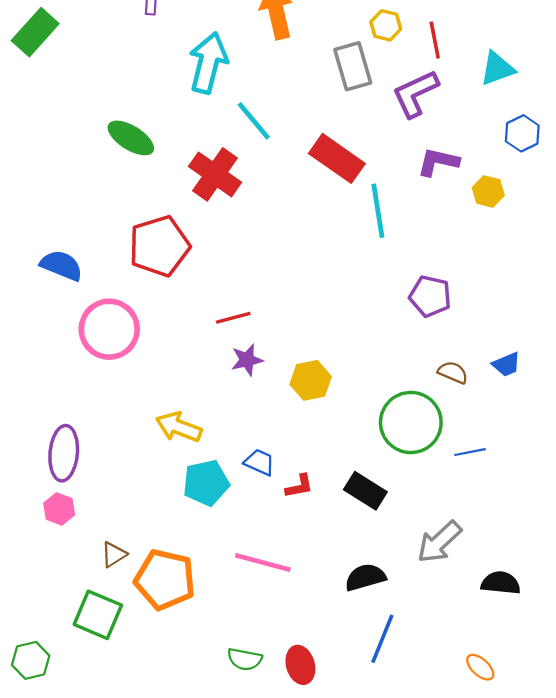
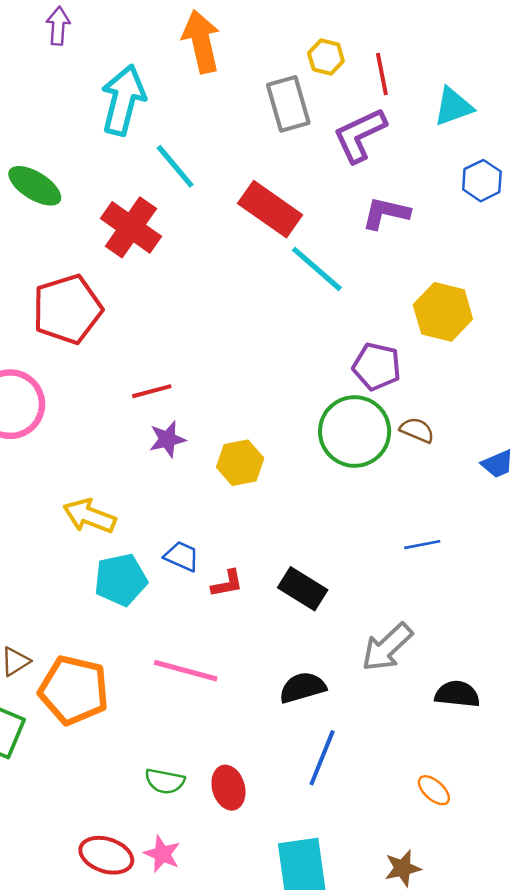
yellow hexagon: (488, 191) -> (443, 312), moved, size x1.6
cyan line: (378, 211) -> (317, 269), turned -40
blue trapezoid: (506, 364) -> (498, 464), moved
brown semicircle: (453, 372) -> (417, 430), moved
green circle: (411, 422) -> (355, 431), moved

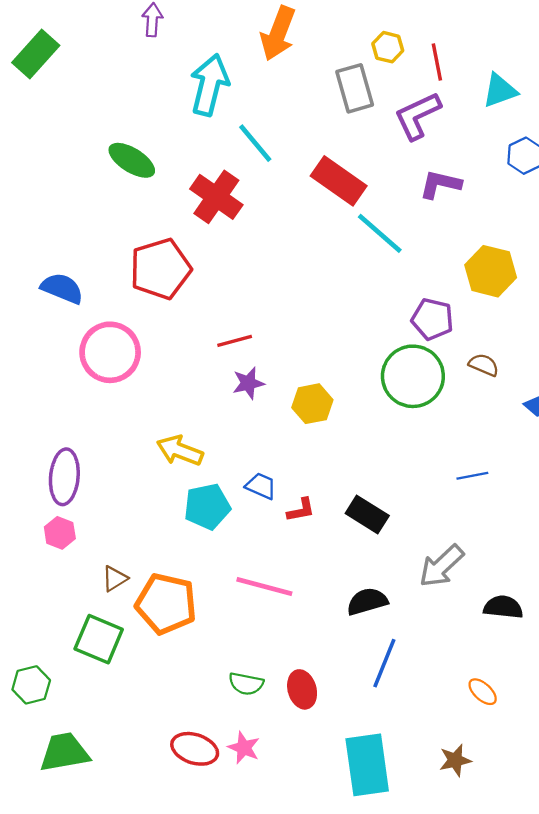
orange arrow: (201, 41) -> (278, 33), turned -146
brown semicircle: (417, 430) -> (484, 365), moved

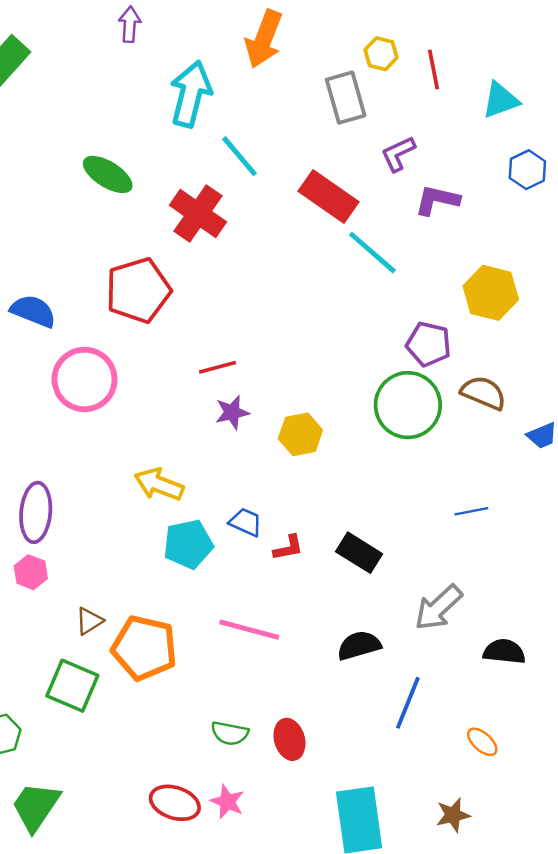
purple L-shape: (417, 116) -> (398, 154), moved, size x0.7
brown semicircle: (484, 365) -> (483, 393), size x1.4
blue line: (384, 663) -> (408, 703), moved
green trapezoid: (64, 752) -> (36, 806), turned -46

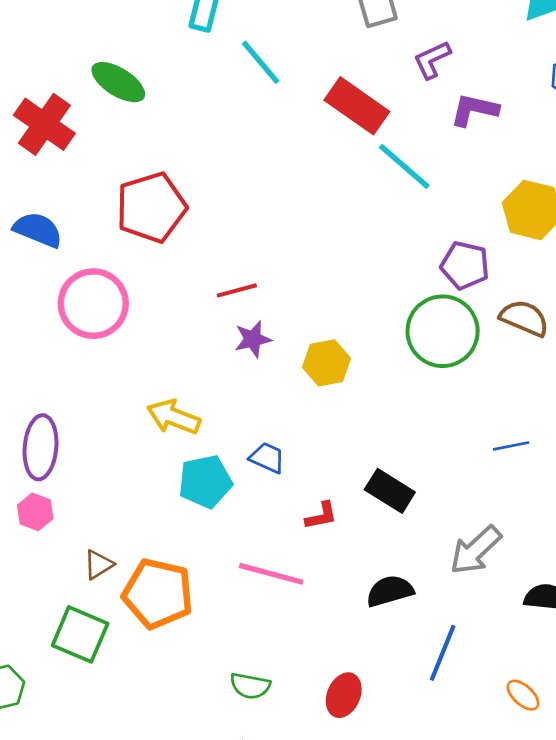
red cross: (198, 214) -> (44, 124), moved
red L-shape: (288, 548) -> (321, 516), moved
red ellipse: (289, 739) -> (344, 695), moved, turned 39

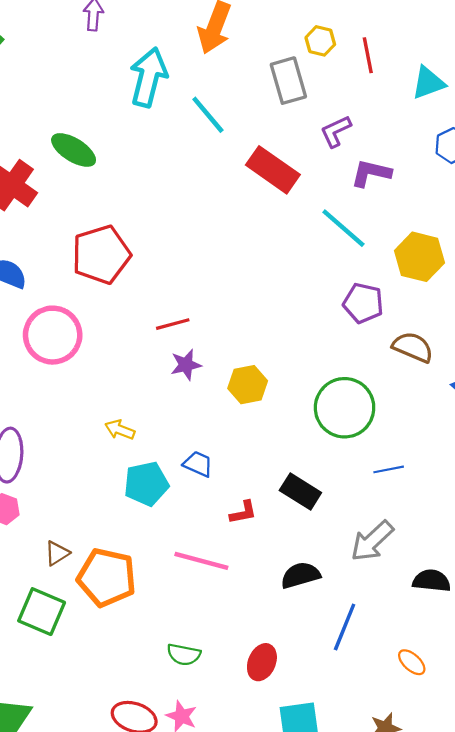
cyan line: (261, 62) -> (208, 115), moved
cyan line: (404, 166) -> (343, 228), moved
green circle: (443, 331) -> (345, 408), moved
yellow arrow: (174, 417) -> (120, 430), size x0.7
blue line: (511, 446) -> (389, 469), moved

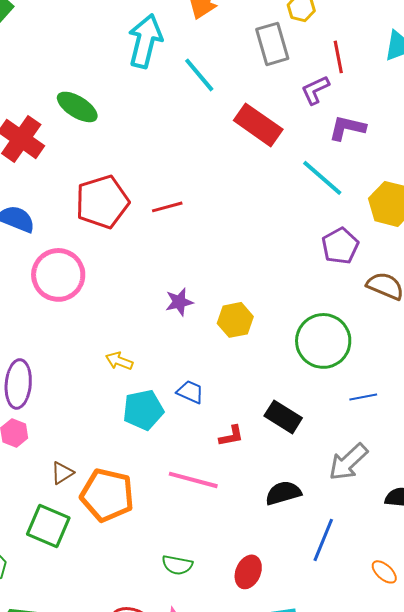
red line: (368, 55) -> (338, 57), moved
purple pentagon: (363, 303) -> (340, 246), turned 30
red line: (173, 324) -> (167, 207), moved

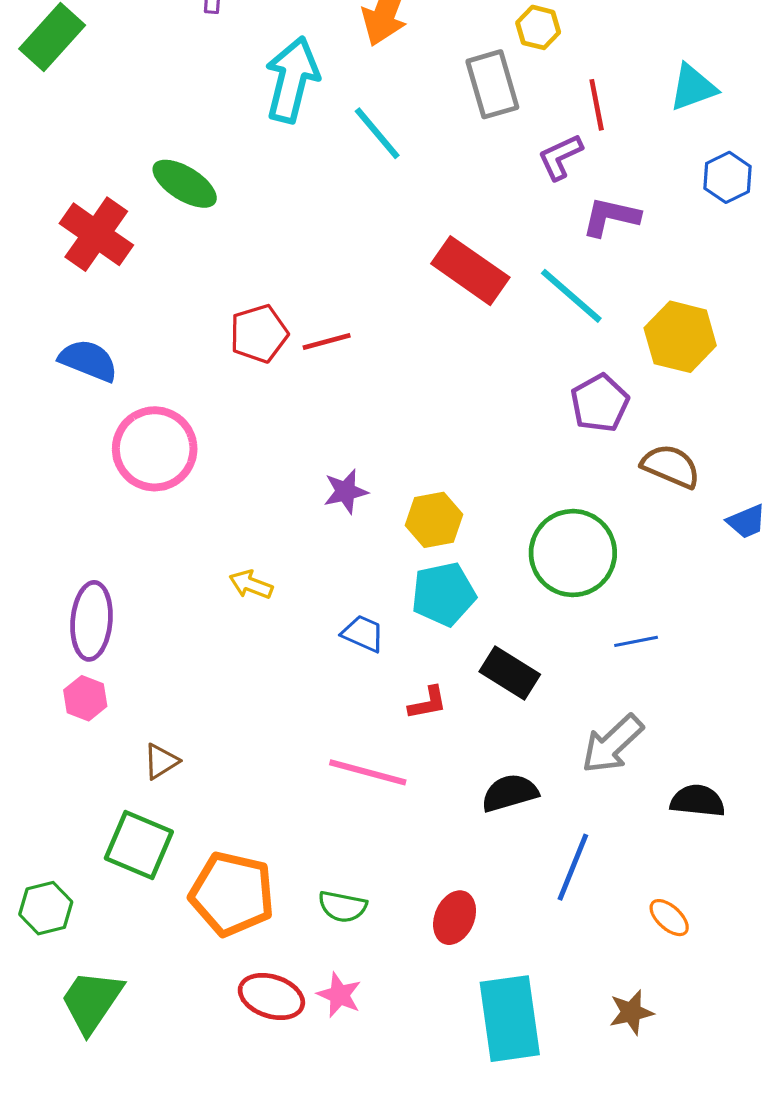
red rectangle: (258, 125) -> (470, 271), moved
red pentagon: (102, 202) -> (259, 334), moved, size x0.7
cyan pentagon: (143, 410) -> (443, 594), moved
orange pentagon: (107, 495) -> (232, 894), moved

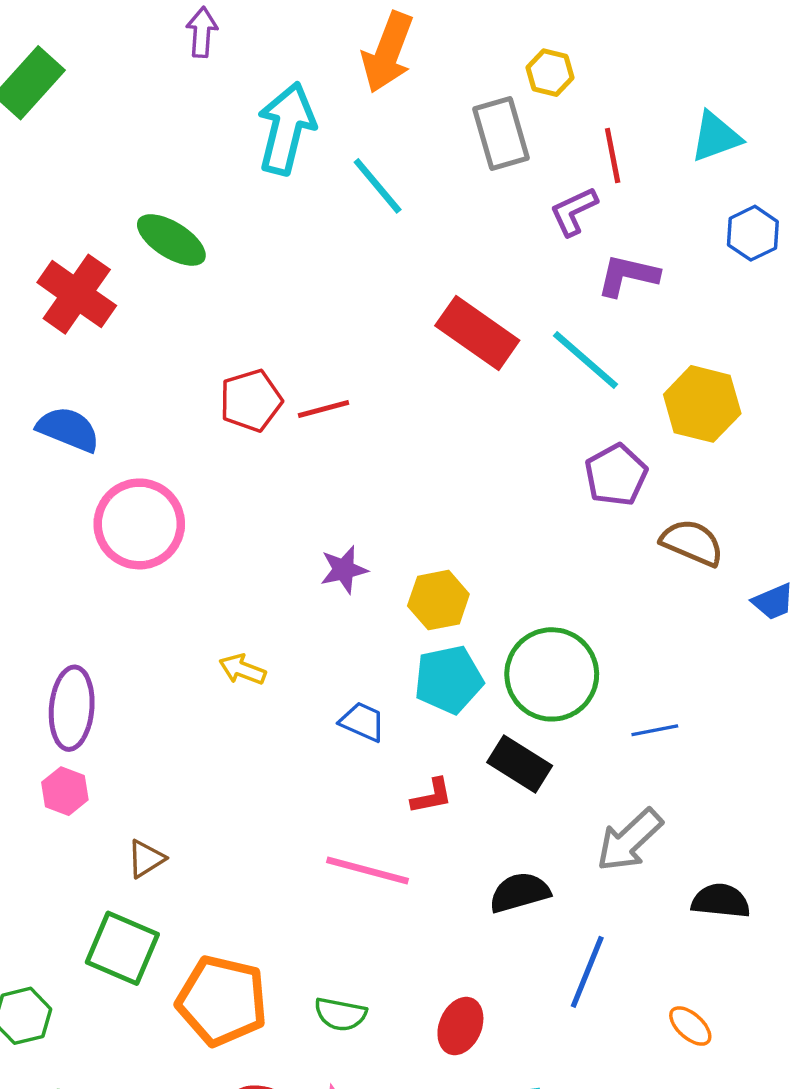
green circle: (573, 553) -> (552, 674), moved

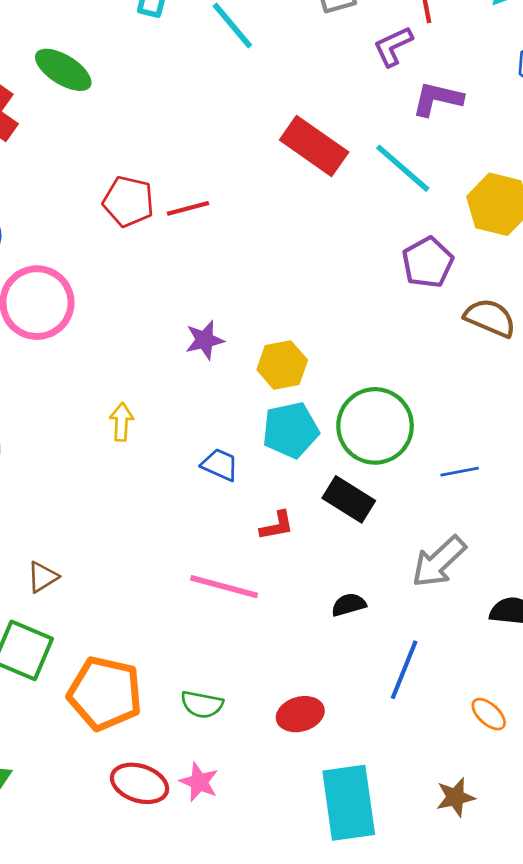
red pentagon: (251, 401) -> (128, 201), turned 30
yellow arrow: (242, 669) -> (121, 422), turned 72
black semicircle: (520, 892) -> (349, 605), size x0.7
red ellipse: (460, 1026) -> (300, 714), turned 51

